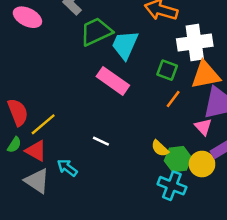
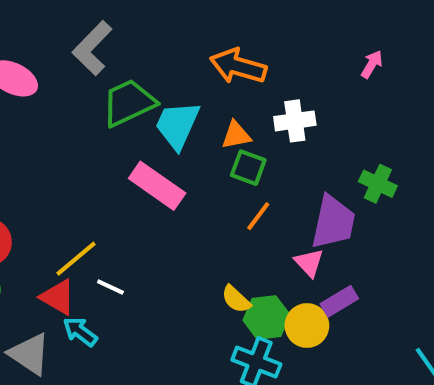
white cross: (195, 42) -> (295, 121), size x0.7
orange triangle: (206, 75) -> (236, 135), moved, size x0.6
yellow line: (43, 124) -> (76, 259), moved
white line: (101, 141) -> (110, 287), moved
red triangle: (36, 151) -> (58, 297), moved

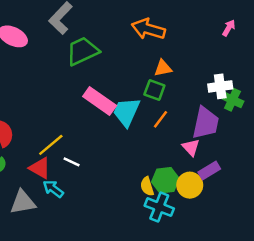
white cross: (295, 121) -> (220, 86), moved
cyan trapezoid: (177, 125) -> (126, 112), moved
orange triangle: (236, 135) -> (163, 68), moved
yellow semicircle: (236, 299) -> (147, 186), moved, turned 30
gray triangle: (29, 354) -> (23, 202), turned -44

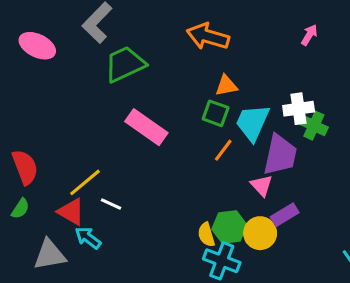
cyan trapezoid: (126, 112) -> (252, 123), moved

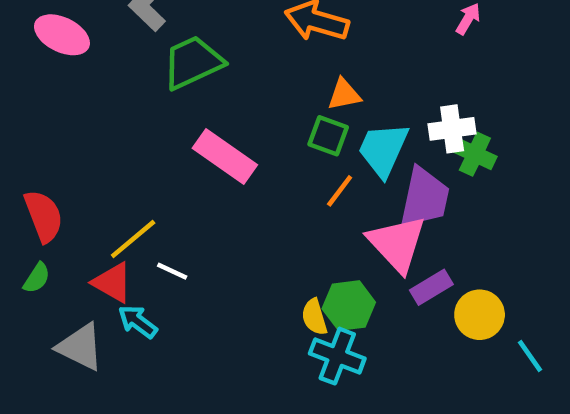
pink triangle: (262, 186) -> (397, 244), size x1.8
yellow circle: (260, 233) -> (480, 315), moved
gray triangle: (50, 255) -> (80, 347), turned 36

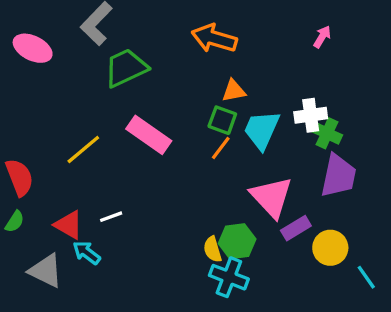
orange line: (340, 191) -> (221, 148), moved
purple trapezoid: (424, 198) -> (338, 176), moved
yellow line: (133, 239) -> (83, 150), moved
white line: (172, 271) -> (111, 217), turned -45

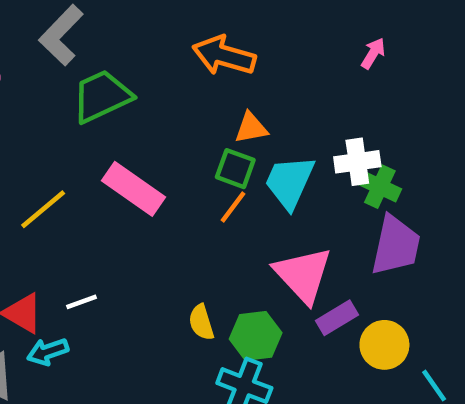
yellow semicircle: (213, 249) -> (201, 322), moved
cyan arrow: (87, 253) -> (48, 352), turned -56

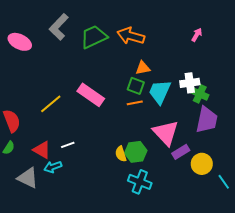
green trapezoid: (102, 96) -> (94, 37), moved
orange line: (233, 207) -> (135, 103), turned 42
green hexagon: (256, 336) -> (136, 152), moved

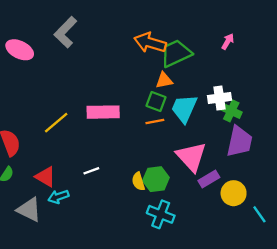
green trapezoid: (94, 37) -> (176, 53), moved
pink rectangle: (91, 95) -> (103, 112), turned -36
white line: (68, 145) -> (91, 171), moved

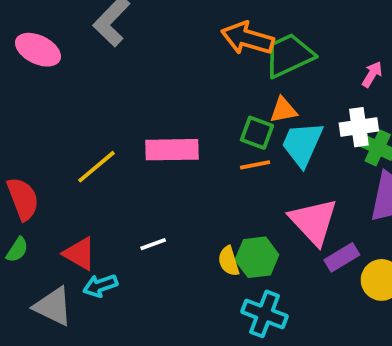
pink arrow: (228, 42) -> (372, 74), moved
orange triangle: (164, 80) -> (283, 110), moved

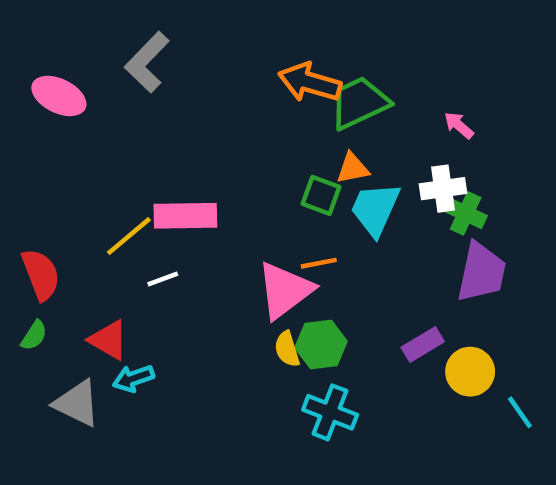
pink arrow: (372, 74) -> (459, 125), turned -80
pink rectangle: (172, 150) -> (185, 216), moved
orange line: (255, 165) -> (319, 263), moved
pink triangle: (314, 221) -> (285, 290), moved, turned 36
white line: (153, 244) -> (163, 279), moved

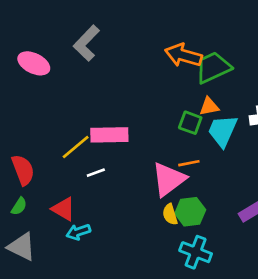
gray triangle: (77, 403) -> (22, 247), moved

